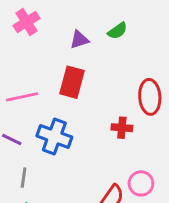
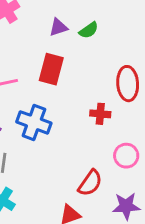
green semicircle: (117, 31) -> (89, 30), moved
pink circle: (141, 183) -> (126, 156), moved

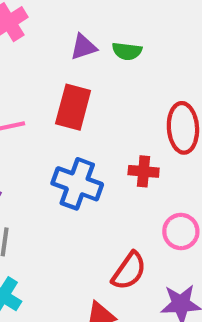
green semicircle: (89, 30) -> (127, 51), turned 42
blue cross: (34, 122) -> (77, 184), moved

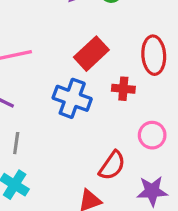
red rectangle: (73, 107) -> (91, 54), moved, turned 32

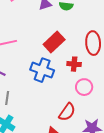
pink circle: (152, 135) -> (84, 87), moved

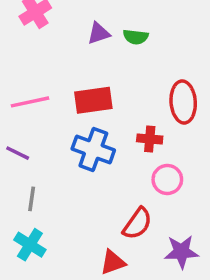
red rectangle: (54, 42) -> (93, 100), moved, turned 35

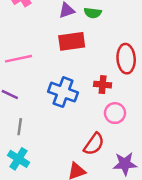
red rectangle: (93, 100) -> (72, 41), moved

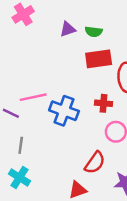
red rectangle: (72, 41) -> (99, 59), moved
pink line: (18, 59) -> (33, 97), moved

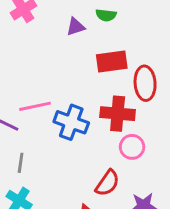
green semicircle: (94, 32) -> (106, 15), moved
red cross: (104, 103) -> (118, 114), size x1.6

